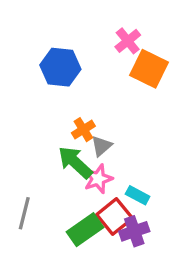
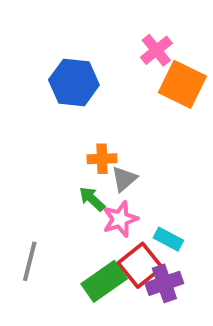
orange cross: (83, 130) -> (102, 159), turned 30
green arrow: (75, 162) -> (92, 199), size x0.6

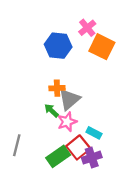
blue hexagon: (74, 82) -> (58, 46), moved
gray triangle: (124, 179) -> (69, 99), size x1.5

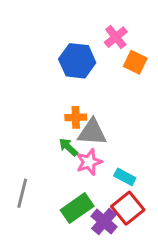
orange square: (102, 47) -> (135, 62), size x0.7
gray triangle: (69, 99) -> (92, 132), turned 45
red square: (78, 147) -> (128, 208), moved
purple cross: (92, 158) -> (104, 221), moved, turned -30

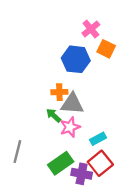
blue hexagon: (77, 61) -> (76, 59), moved
cyan rectangle: (125, 177) -> (98, 139), turned -56
purple cross: (104, 221) -> (82, 174), turned -30

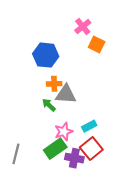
blue hexagon: (76, 59) -> (46, 55), moved
pink star: (70, 127) -> (64, 132), moved
gray line: (17, 152) -> (16, 154), moved

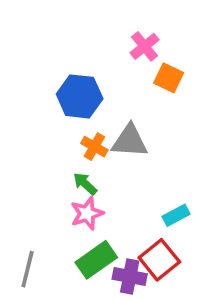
orange cross: (54, 84) -> (94, 147), turned 32
gray triangle: (66, 94) -> (130, 141), moved
cyan rectangle: (89, 126) -> (176, 215), moved
pink star: (64, 132) -> (87, 213), moved

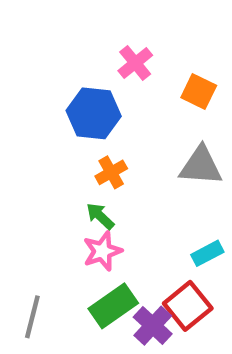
pink cross: (144, 46) -> (135, 63), moved
gray triangle: (130, 141) -> (201, 166), moved
orange cross: (94, 147) -> (111, 172), turned 30
purple cross: (130, 277) -> (153, 326), turned 32

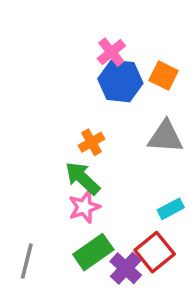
blue hexagon: (94, 113) -> (120, 81), moved
green arrow: (100, 216) -> (82, 178), size x1.5

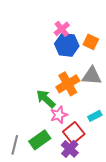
orange cross: (92, 142) -> (68, 84), moved, size x1.6
pink star: (84, 207) -> (59, 115), moved
green rectangle: (93, 252) -> (40, 140), moved
red square: (155, 252) -> (74, 133), moved

